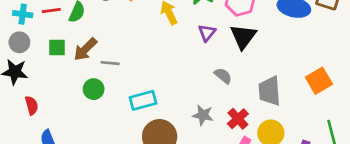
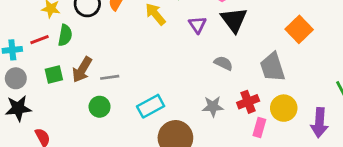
orange square: (319, 81) -> (299, 29), moved
red cross: (238, 119) -> (248, 102), turned 35

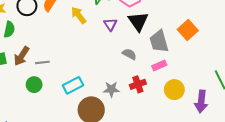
gray trapezoid: (273, 67) -> (159, 41), moved
red cross: (248, 102) -> (138, 84), moved
gray star: (213, 106) -> (111, 89), moved
pink rectangle: (259, 128) -> (159, 66), moved, turned 48

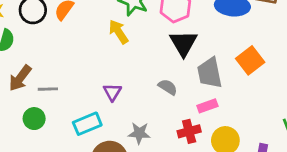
yellow arrow: (79, 15) -> (118, 32), moved
purple triangle: (110, 24) -> (112, 92), moved
red cross: (138, 84) -> (189, 131), moved

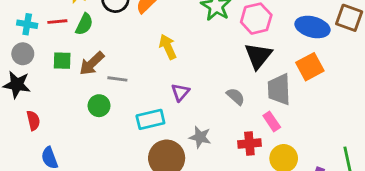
yellow arrow: (118, 32) -> (168, 47), moved
orange square: (250, 60) -> (310, 67), moved
pink rectangle: (207, 106) -> (272, 121), turned 66

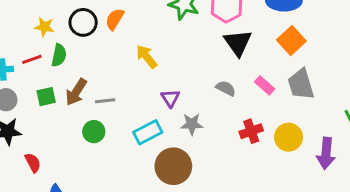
gray trapezoid: (279, 89) -> (301, 84), moved
pink rectangle: (272, 121) -> (265, 85), moved
gray star: (200, 137) -> (192, 124), moved

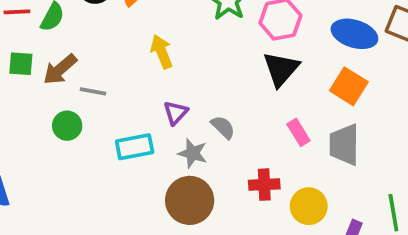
orange square: (291, 40) -> (349, 86), turned -32
gray semicircle: (226, 88) -> (223, 127), moved
brown circle: (173, 166) -> (190, 200), moved

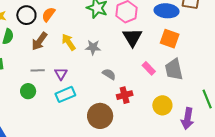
brown arrow: (60, 69) -> (39, 41), moved
purple triangle: (176, 113) -> (61, 74), moved
gray star: (193, 153) -> (93, 47), moved
red cross: (264, 185) -> (125, 95), moved

